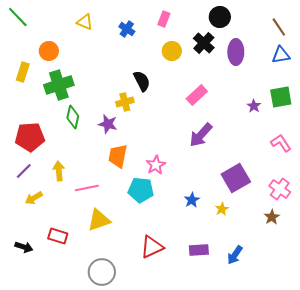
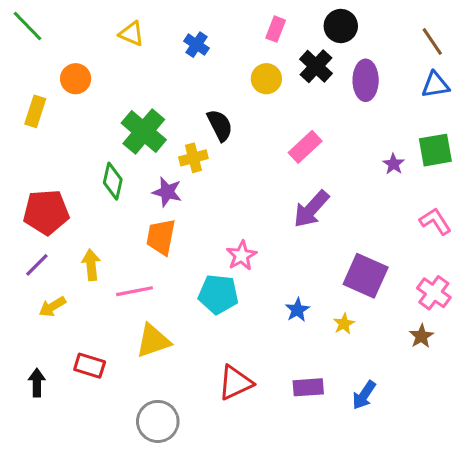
pink rectangle: (164, 19) -> (276, 29), moved
green cross: (59, 85) -> (144, 131), moved, turned -32
orange trapezoid: (118, 156) -> (161, 237), moved
purple square: (236, 178) -> (366, 276), turned -36
black arrow: (24, 247) -> (37, 383), turned -108

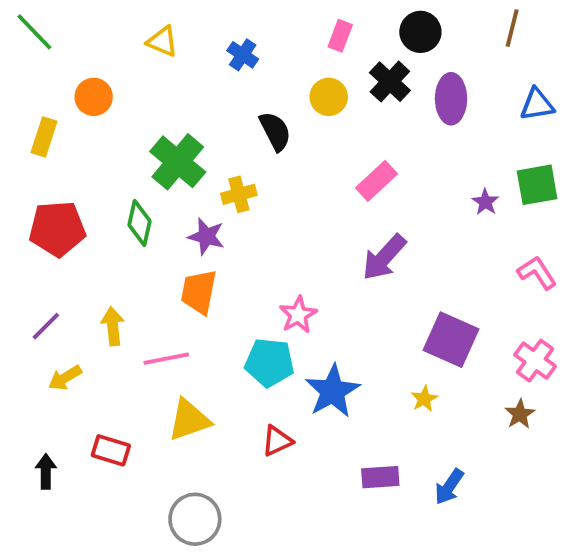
brown line: (432, 42) -> (512, 28), moved, turned 48
black semicircle: (220, 125) -> (275, 131), moved
red pentagon: (46, 212) -> (57, 229), moved
blue star: (297, 310) -> (333, 391), moved, size x1.8
red triangle: (235, 383) -> (277, 441), moved, size x0.7

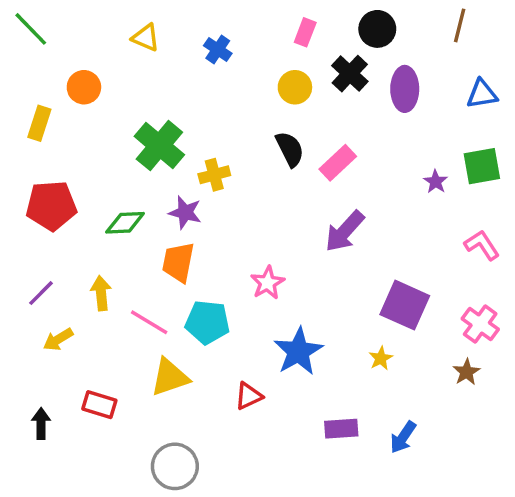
black semicircle: (275, 131) -> (290, 149), moved
green diamond: (140, 223) -> (125, 223), moved, turned 75
pink line: (166, 359) -> (149, 322), turned 42
cyan pentagon: (269, 362) -> (207, 322), moved

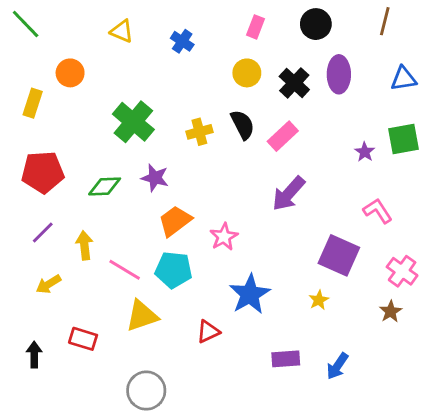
black cross: (350, 74) -> (294, 83), moved
yellow cross: (214, 175) -> (199, 132), moved
pink L-shape: (482, 245) -> (378, 211), moved
orange trapezoid: (178, 262) -> (175, 221), moved, turned 42
purple line: (41, 293) -> (43, 232), moved

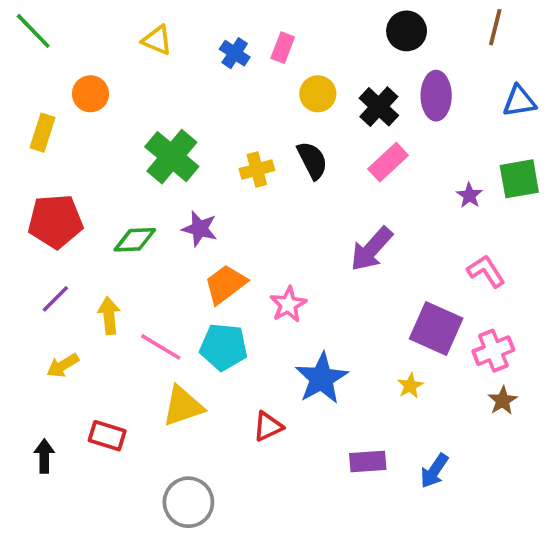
pink rectangle: (255, 27) -> (283, 48), moved
pink rectangle: (283, 136) -> (388, 162), moved
pink cross: (402, 271) -> (493, 351), moved, turned 32

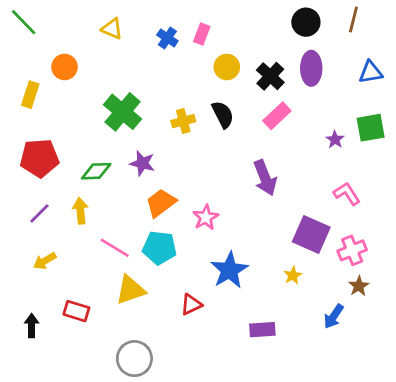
black circle: (407, 31) -> (306, 22), moved
purple arrow: (371, 249) -> (265, 178), turned -64
yellow arrow: (109, 316) -> (80, 211), moved
blue arrow: (434, 471) -> (334, 316), moved

